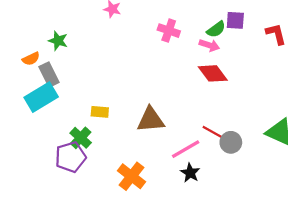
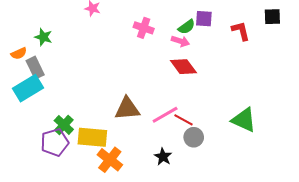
yellow rectangle: (100, 112) -> (92, 137), moved, size x1.8
gray circle: (231, 142) -> (194, 137), moved
pink line: (186, 149) -> (165, 115), moved

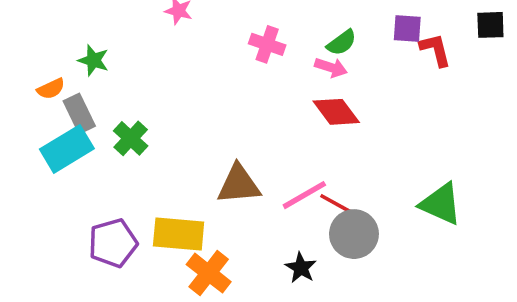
purple square: (204, 19) -> (407, 28), moved
green cross: (64, 125) -> (131, 138), moved
gray circle: (194, 137) -> (354, 234), size x1.4

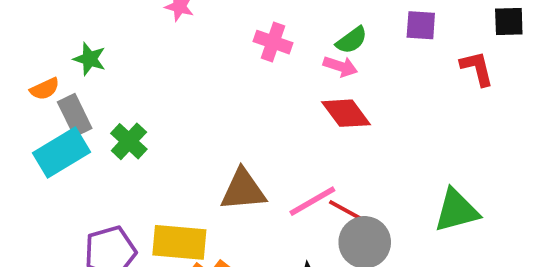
red L-shape: (435, 50) -> (477, 68), moved
green triangle: (441, 204) -> (456, 211), turned -39

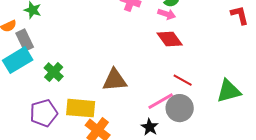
green cross: (129, 141) -> (54, 72), moved
pink line: (312, 201) -> (161, 101), moved
red line: (346, 211) -> (183, 80), moved

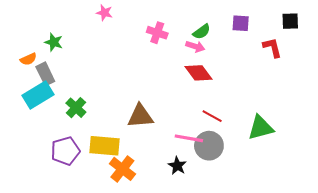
pink line: (161, 101) -> (189, 138), turned 40

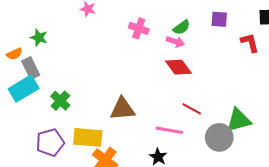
gray circle: (209, 146) -> (219, 137), moved

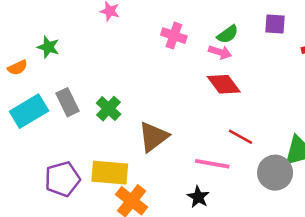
gray rectangle: (31, 68) -> (68, 102), moved
green cross: (60, 101) -> (109, 109), moved
brown triangle: (122, 109) -> (153, 137), turned -32

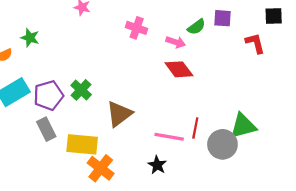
green semicircle: (228, 34) -> (196, 27), moved
gray rectangle: (68, 102) -> (46, 129), moved
red line: (240, 137) -> (195, 128), moved, turned 72
purple pentagon: (62, 179) -> (48, 95), moved

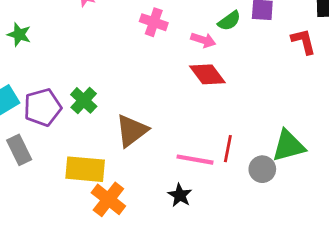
gray rectangle: (46, 129) -> (19, 150), moved
gray circle: (222, 144) -> (262, 169), size x0.7

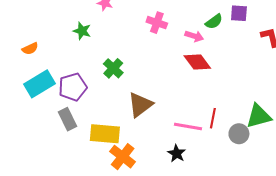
green star: (19, 35) -> (82, 31), moved
green cross: (84, 100) -> (113, 68), moved
gray rectangle: (19, 150) -> (68, 119), moved

